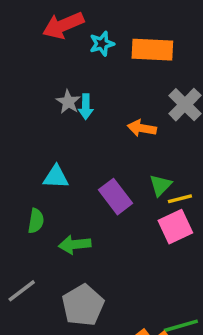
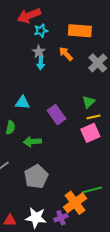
cyan star: (102, 44) -> (41, 31), moved
gray star: (68, 102) -> (39, 52), moved
orange arrow: (142, 128) -> (66, 54), moved, turned 35
green triangle: (161, 185) -> (89, 102), moved

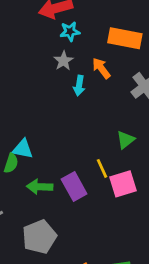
cyan arrow: (41, 63) -> (79, 86), moved
cyan triangle: (23, 103) -> (23, 149), moved
purple rectangle: (56, 115) -> (74, 187), moved
yellow line: (93, 117) -> (102, 168), moved, turned 72

